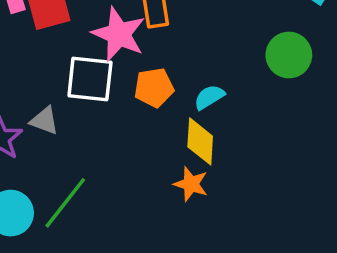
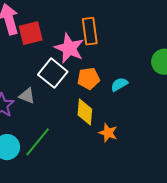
white square: (90, 79) -> (53, 73), turned 32
yellow diamond: (200, 141) -> (85, 112), moved

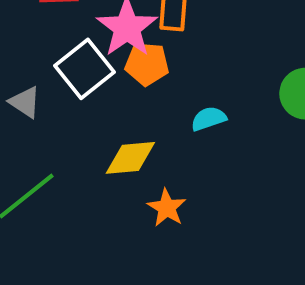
orange pentagon: (88, 78) -> (147, 64), moved
yellow diamond: (85, 112) -> (130, 158), turned 68

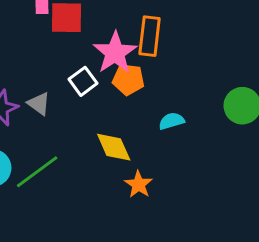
white square: (85, 69) -> (83, 81), size x0.7
yellow diamond: (130, 158) -> (114, 147), turned 69

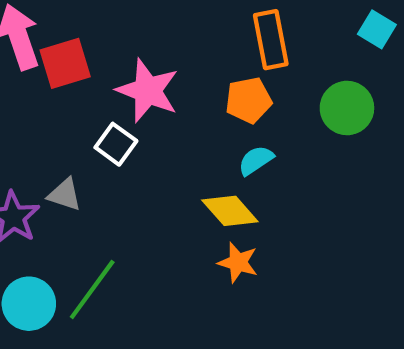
orange rectangle: (150, 36) -> (271, 40), moved
orange pentagon: (128, 80) -> (249, 100), moved
yellow diamond: (114, 147) -> (230, 211), moved

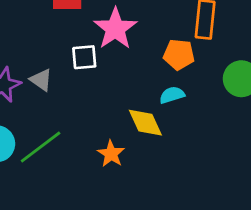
white square: (116, 144) -> (84, 57), turned 32
orange star: (238, 262) -> (111, 154), moved

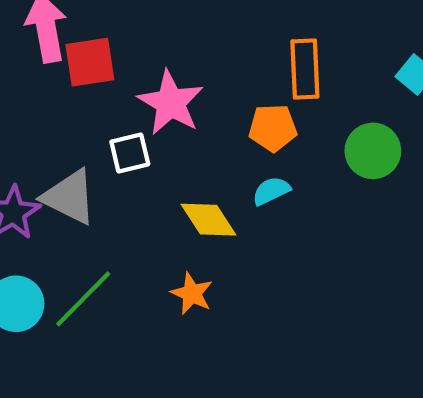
gray triangle: (41, 80) -> (69, 197), size x1.6
yellow diamond: (145, 123) -> (209, 220), moved

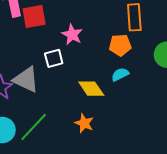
pink star: (171, 103) -> (72, 35), size x0.7

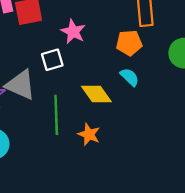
cyan semicircle: (120, 74) -> (130, 77), turned 72
green line: (34, 127) -> (56, 115), moved, turned -44

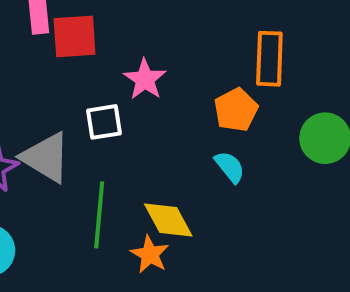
orange pentagon: (129, 43) -> (236, 110), turned -30
yellow diamond: (96, 94) -> (168, 220), moved

